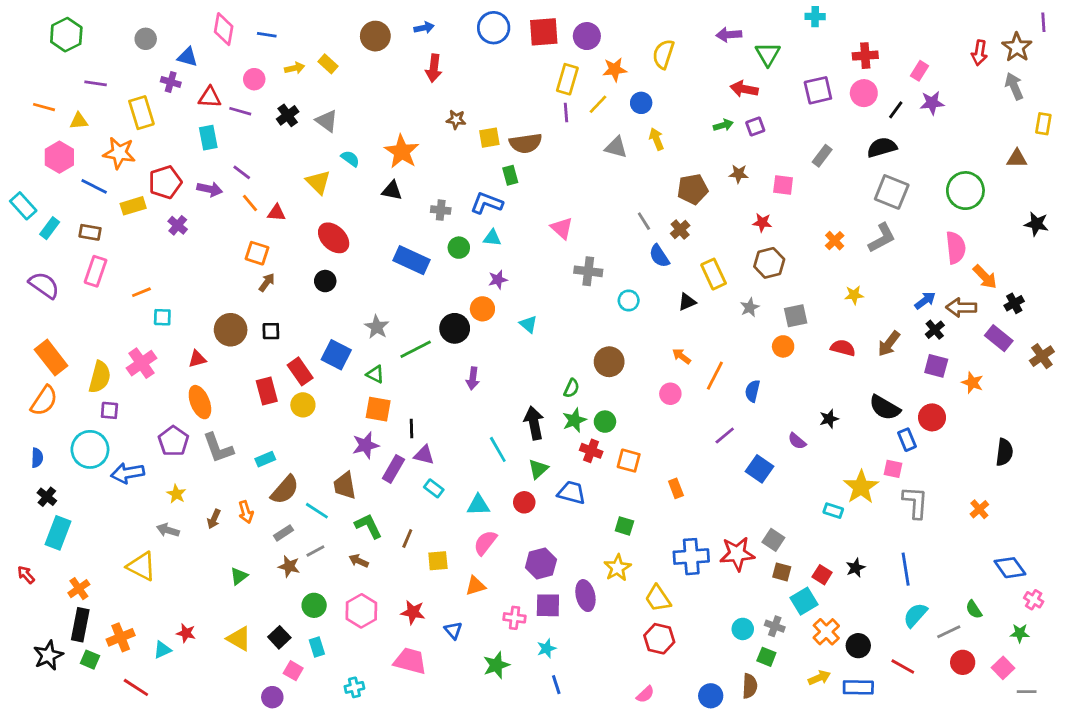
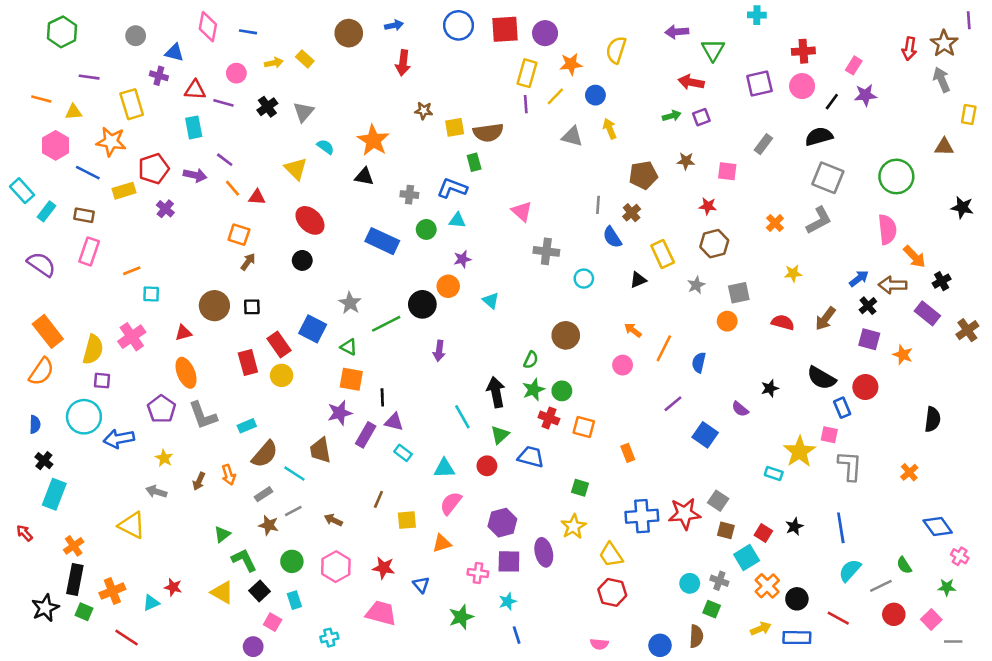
gray triangle: (327, 121) -> (304, 112), turned 35
gray line: (644, 221) -> (598, 205), turned 36
green L-shape: (368, 526) -> (244, 560), moved
pink semicircle: (645, 694) -> (599, 644), turned 48

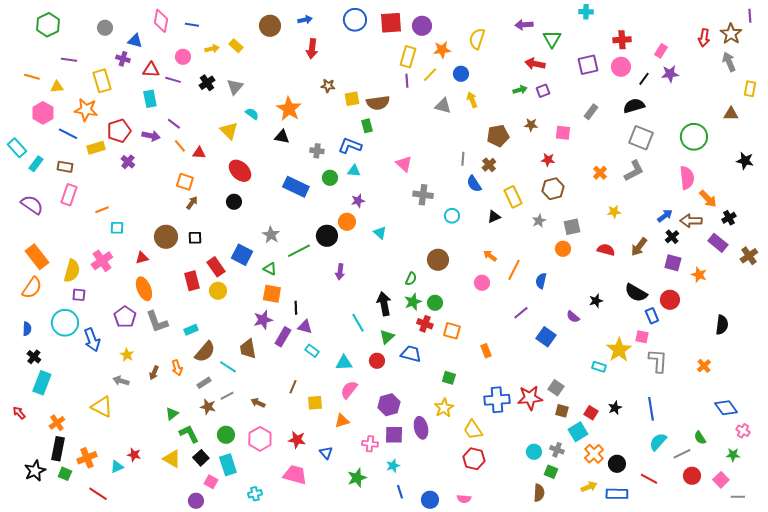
blue arrow: (119, 439) -> (92, 340), turned -100
cyan rectangle: (294, 600) -> (228, 465), size x1.5
blue circle: (660, 645) -> (430, 500), moved

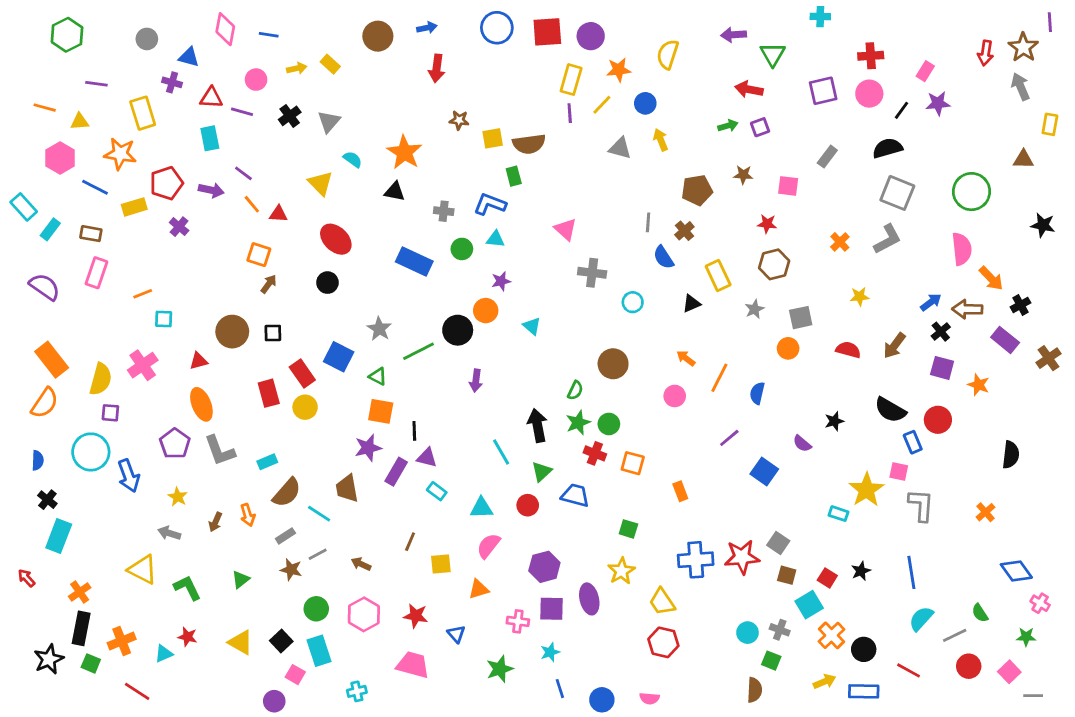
green L-shape: (189, 434) -> (187, 588), moved

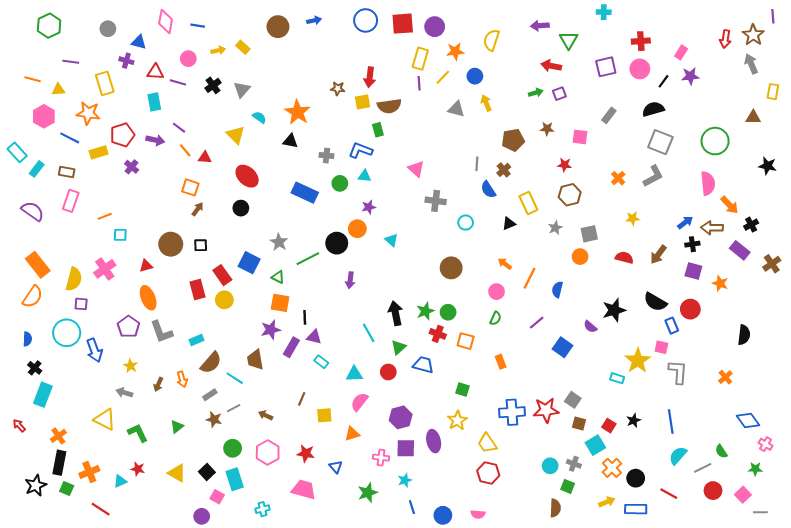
red arrow: (437, 68) -> (370, 77), moved
black cross: (941, 332) -> (692, 244), turned 32
green semicircle: (575, 390) -> (495, 318), moved
black star: (834, 421) -> (614, 310), size x1.6

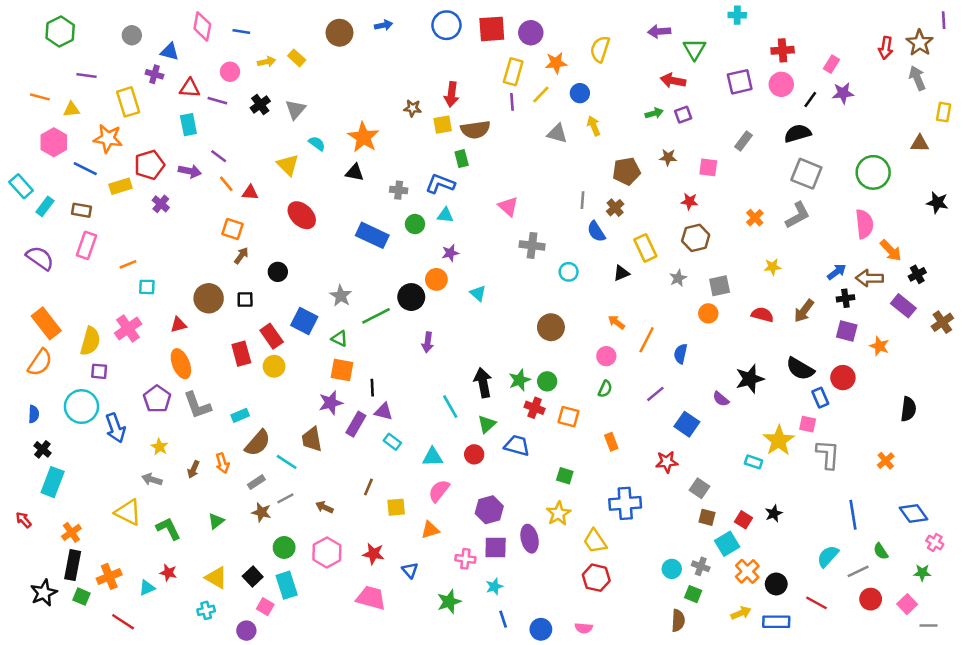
black circle: (241, 208) -> (278, 272), moved
red star: (546, 410) -> (667, 462), moved, size x0.7
blue line: (671, 421) -> (853, 515), moved
cyan cross: (262, 509) -> (206, 610), moved

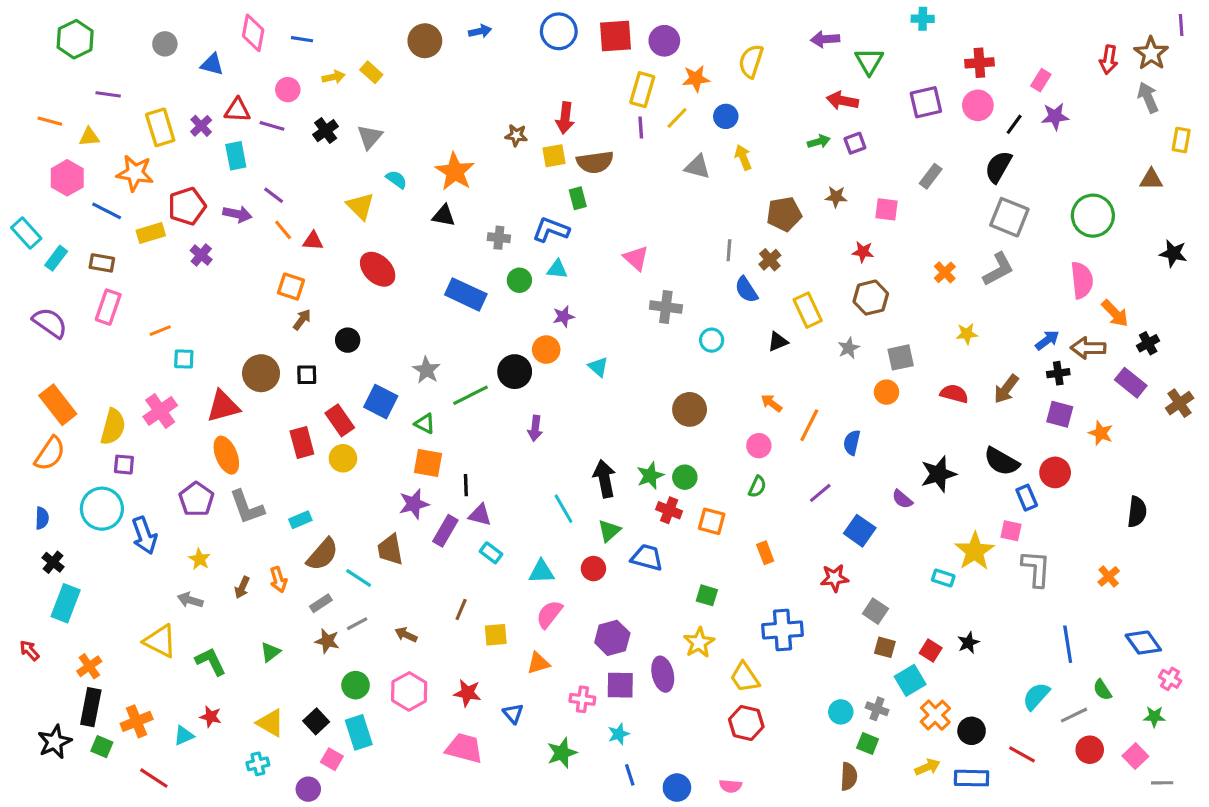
purple cross: (154, 74) -> (201, 126), moved, turned 30
black semicircle: (798, 133) -> (998, 167), turned -44
red triangle: (178, 325) -> (223, 406), size x1.6

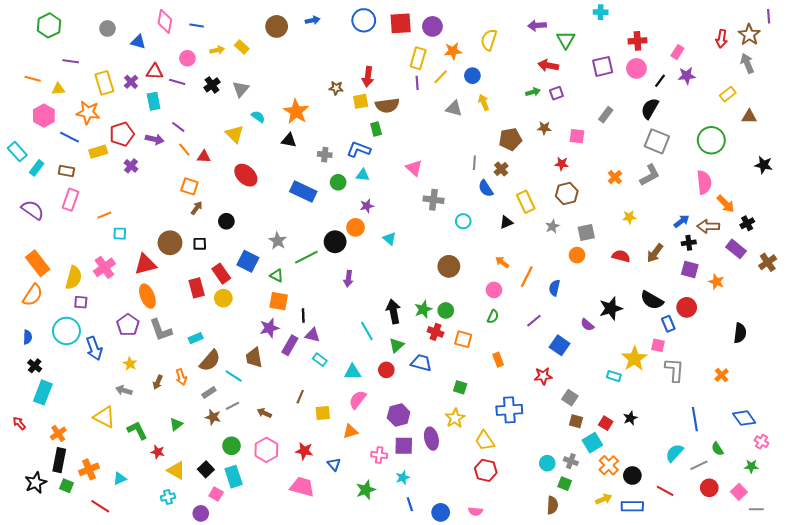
yellow rectangle: (1181, 140) -> (728, 94), moved, turned 42
red star: (211, 717) -> (158, 452), moved

